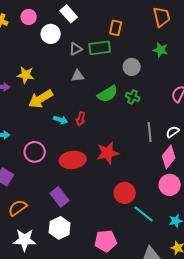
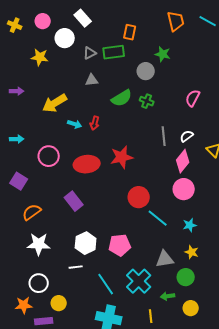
green star: (161, 50) -> (163, 54), moved
yellow star: (26, 75) -> (40, 57), moved
white hexagon: (60, 228) -> (86, 243), moved

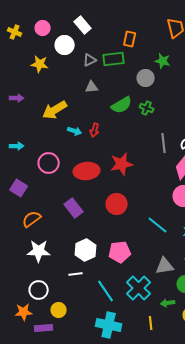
red circle: (139, 197) -> (117, 204), moved

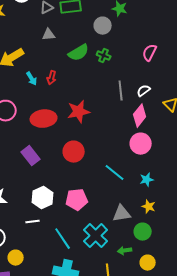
cyan arrow: (75, 131) -> (32, 79), turned 40

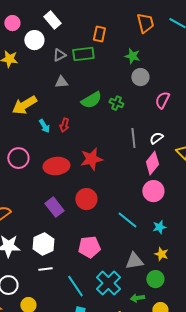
gray circle: (103, 26) -> (140, 77), moved
purple rectangle: (31, 156) -> (54, 207), moved
white hexagon: (43, 198) -> (43, 244), moved

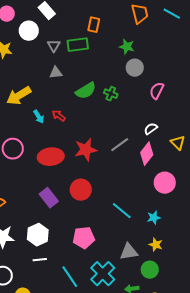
gray triangle: (59, 55) -> (54, 46), turned -32
red arrow: (64, 125) -> (59, 116), turned 112
gray line: (133, 138) -> (120, 145), moved, turned 60
pink circle: (153, 191) -> (165, 183), moved

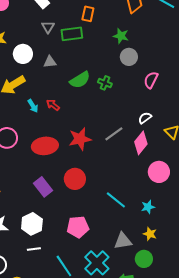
white circle: (29, 31) -> (23, 54), moved
gray triangle: (54, 46) -> (48, 27), moved

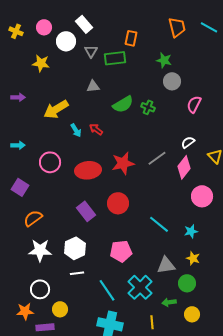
white circle: (23, 54) -> (66, 41), moved

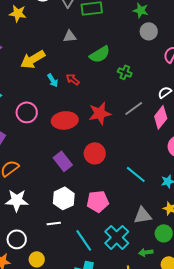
green cross: (148, 107) -> (125, 72), moved
white hexagon: (75, 248) -> (64, 198), moved

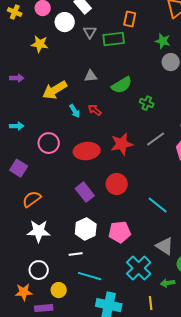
gray triangle: (70, 36) -> (91, 76), moved
gray triangle: (143, 215) -> (165, 246), turned 42
cyan line: (84, 240) -> (90, 276), moved, turned -40

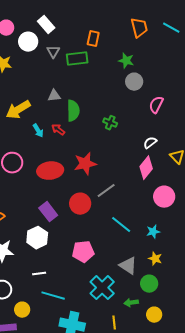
green semicircle: (122, 85) -> (73, 111), moved, turned -60
gray line: (156, 139) -> (106, 191), moved
white hexagon: (86, 229) -> (37, 238), moved

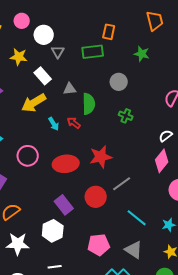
white rectangle: (46, 25) -> (43, 76), moved
gray triangle: (53, 52) -> (58, 52), moved
gray circle: (134, 82) -> (119, 82), moved
gray triangle: (128, 266) -> (134, 250), moved

